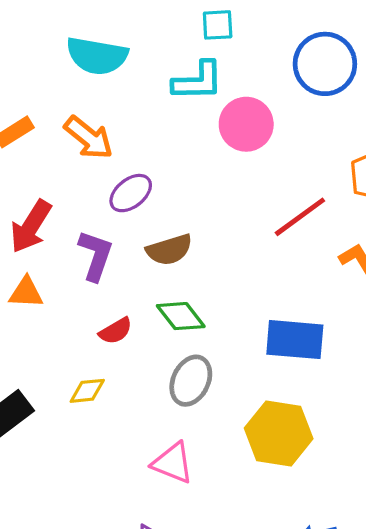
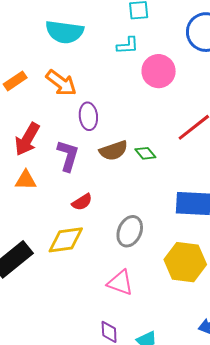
cyan L-shape: (198, 81) -> (128, 45), size x0.7
purple ellipse: (131, 193) -> (88, 116), turned -56
green diamond: (181, 316) -> (145, 153), moved, size x0.7
yellow diamond: (87, 391) -> (66, 240), size x1.6

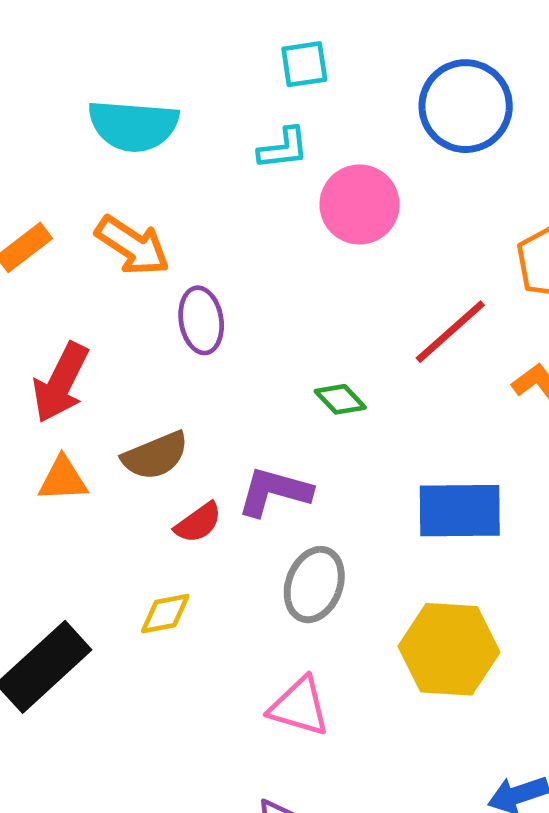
brown semicircle: (114, 151) -> (155, 456), moved
purple L-shape: (68, 156) -> (274, 492), moved, turned -88
yellow diamond: (66, 240) -> (165, 614), size x0.6

